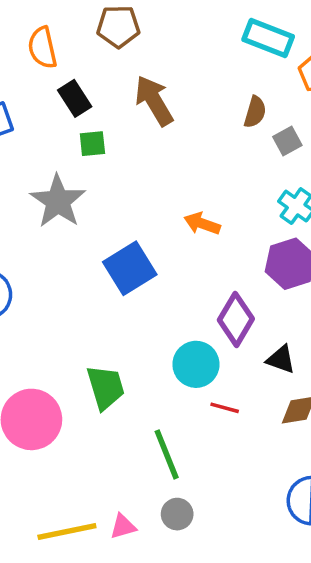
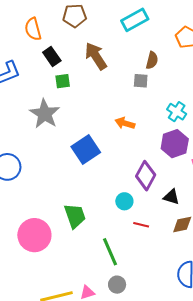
cyan rectangle: (268, 38) -> (135, 20), moved, turned -48
gray square: (287, 141) -> (141, 81), moved, turned 35
cyan circle: (196, 364) -> (124, 201), size x0.7

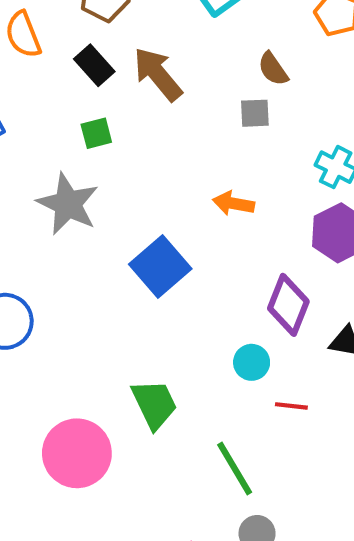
black rectangle: (52, 56) -> (94, 65), moved
brown semicircle: (152, 60) -> (273, 69), turned 138

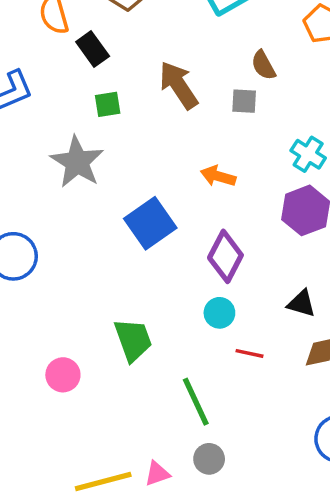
black rectangle: (94, 65) -> (93, 49), moved
brown arrow: (158, 74) -> (179, 85), moved
purple diamond: (288, 305) -> (225, 256), moved
pink circle: (77, 453) -> (63, 375), size x0.6

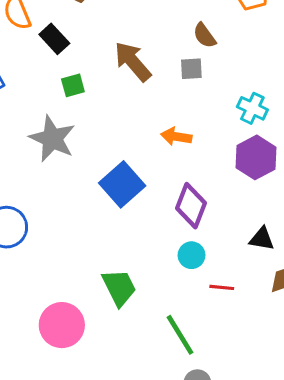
pink circle: (63, 375) -> (62, 325), size x1.5

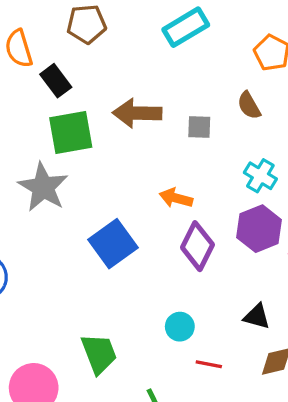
brown semicircle: (204, 35) -> (249, 105), moved
brown arrow: (133, 61) -> (137, 113), turned -54
green square: (73, 85) -> (71, 133), size x1.8
purple diamond: (191, 206) -> (197, 246), moved

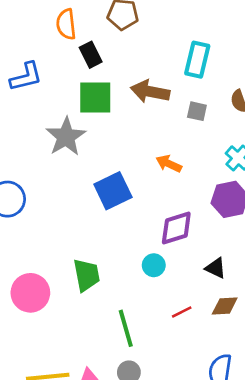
cyan rectangle: (186, 27) -> (197, 60), moved, turned -56
purple diamond: (197, 246) -> (176, 228), moved, turned 36
red line: (209, 364) -> (182, 312), moved, turned -48

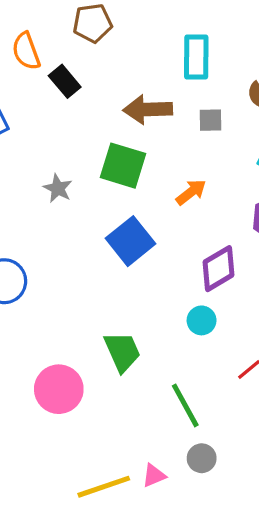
green square: (95, 97) -> (123, 166), moved, turned 30
gray star: (66, 137) -> (58, 188), size x0.6
orange arrow: (169, 164) -> (191, 192), turned 130

